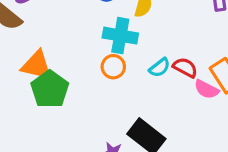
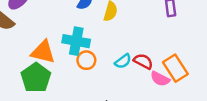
cyan cross: (120, 36) -> (76, 41), moved
orange triangle: (37, 65) -> (43, 52), moved

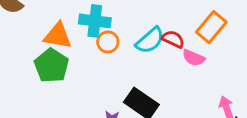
cyan semicircle: (123, 61) -> (150, 40), size x1.5
orange rectangle: (175, 68) -> (211, 27), moved, turned 76

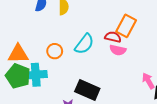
cyan cross: (95, 21) -> (36, 75), moved
red semicircle: (173, 39) -> (113, 37), moved

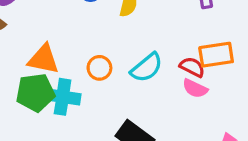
orange rectangle: (126, 26) -> (216, 55), turned 40
green pentagon: (18, 76) -> (35, 93), turned 30

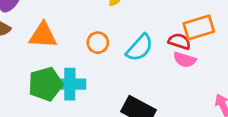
orange triangle: (43, 59) -> (43, 35), moved
orange circle: (99, 68) -> (98, 43), moved

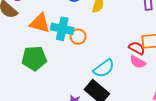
cyan semicircle: (140, 48) -> (104, 68), moved
cyan cross: (70, 84) -> (62, 29), moved

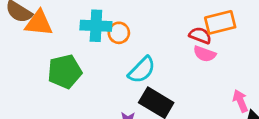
orange triangle: (40, 23) -> (39, 23), moved
cyan semicircle: (104, 68) -> (142, 70), moved

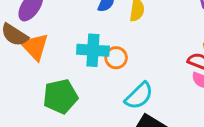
orange triangle: (39, 23) -> (35, 47), turned 40

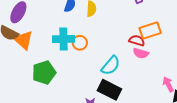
cyan semicircle: (139, 96) -> (111, 66), moved

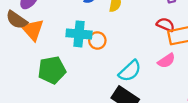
red semicircle: (137, 41) -> (166, 25), moved
pink semicircle: (141, 53) -> (166, 61), turned -56

